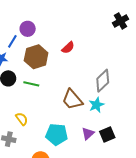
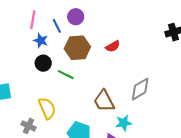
blue line: (12, 41) -> (57, 26), turned -72
cyan star: (96, 105) -> (124, 123), moved
yellow semicircle: (22, 119) -> (47, 108), size x1.5

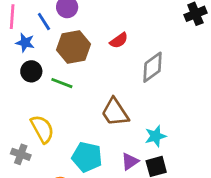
gray diamond: (140, 89) -> (153, 67), moved
cyan star: (124, 123) -> (155, 136), moved

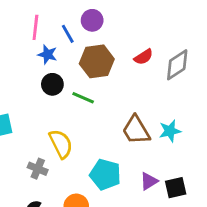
gray diamond: (153, 67) -> (177, 65), moved
cyan star: (155, 136) -> (170, 131), moved

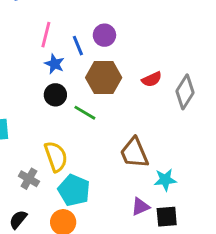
gray diamond: (177, 65) -> (185, 92), turned -32
cyan star: (170, 131) -> (165, 180), moved
cyan pentagon: (105, 175) -> (74, 190), moved

